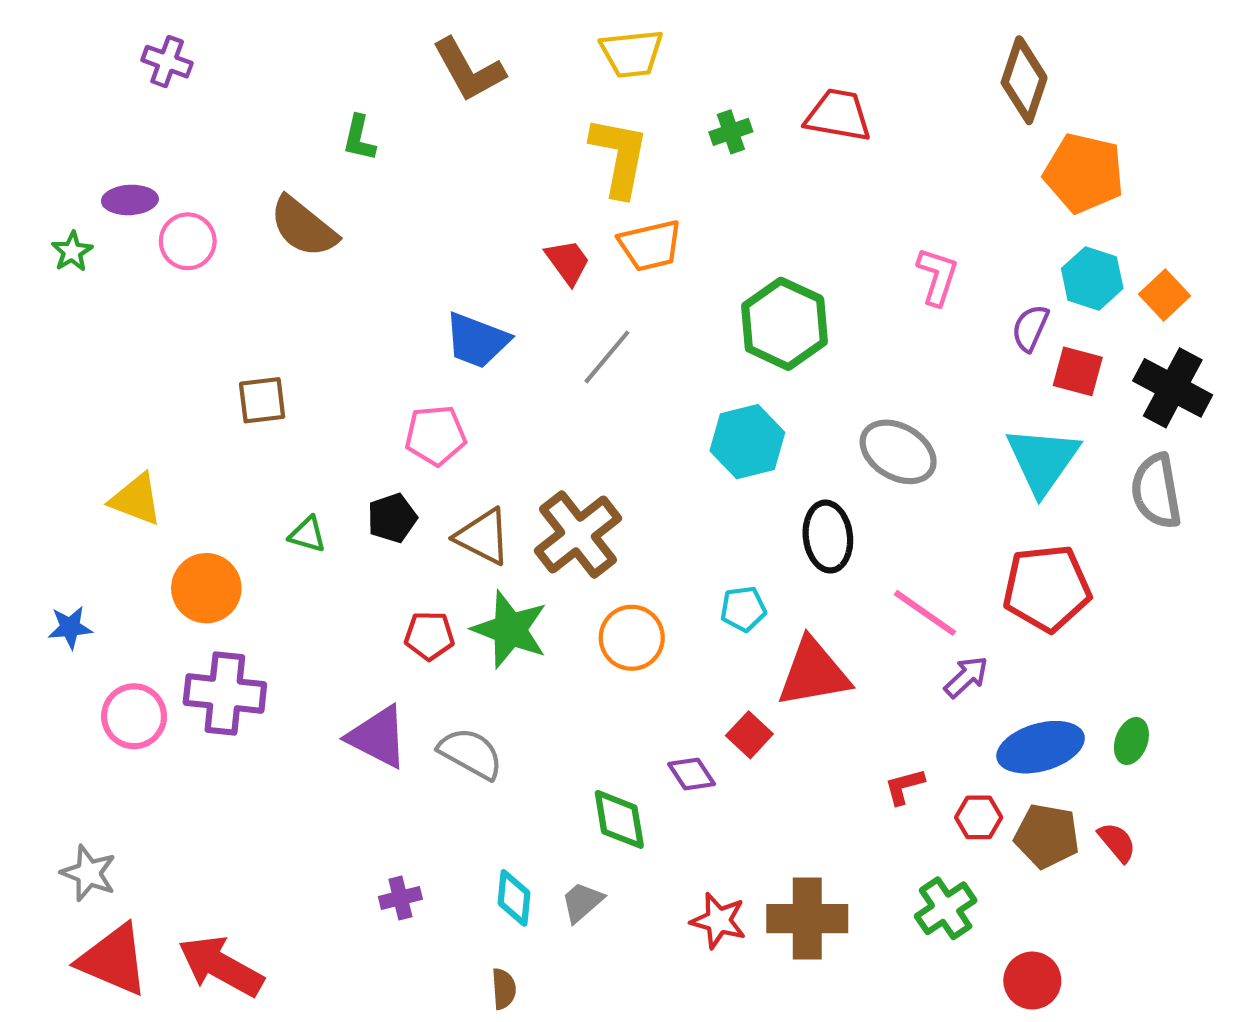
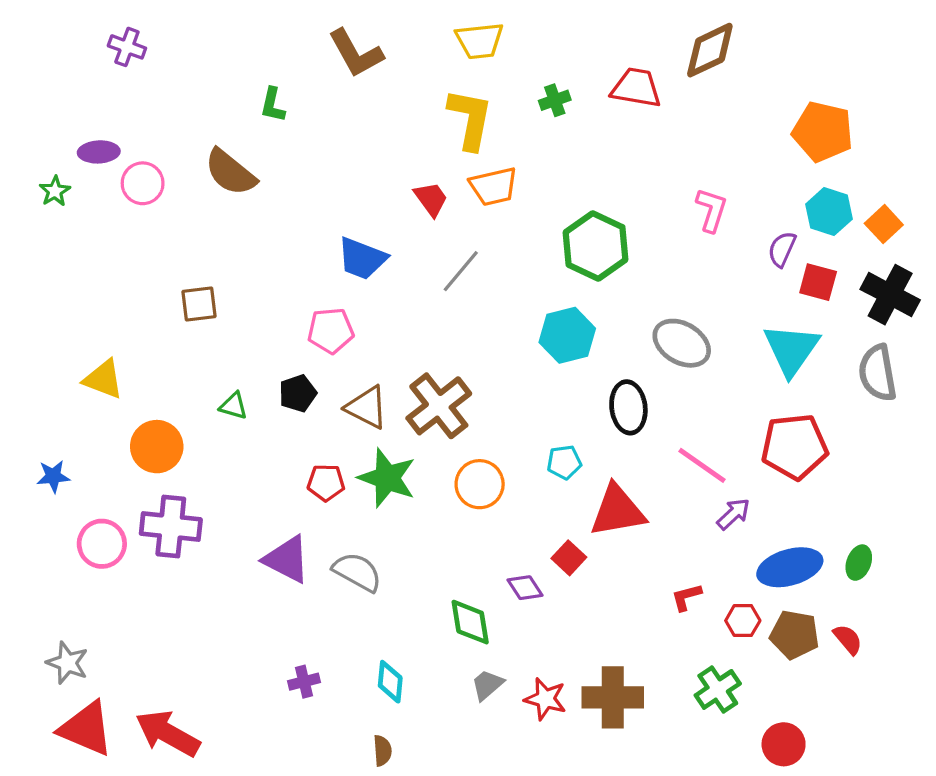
brown diamond: (1024, 80) -> (710, 50), moved, turned 46
gray trapezoid: (582, 902) -> (487, 685), moved

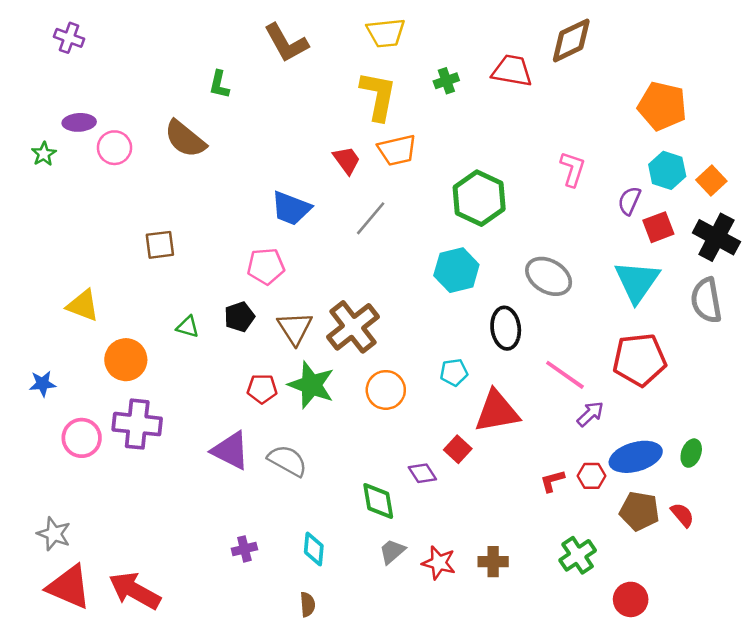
purple cross: (127, 47) -> (69, 38), moved
red square: (818, 282) -> (658, 227), turned -36
brown triangle: (367, 407) -> (295, 328), turned 30
red hexagon: (743, 621) -> (591, 476), moved
brown cross: (613, 697) -> (493, 562), size x0.6

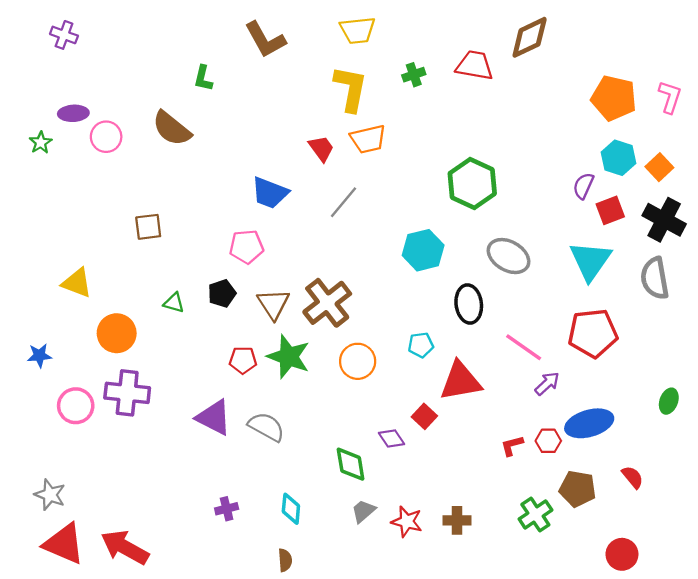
pink L-shape: (573, 169) -> (670, 97), moved
green hexagon: (479, 198) -> (472, 183), moved
green ellipse: (691, 453) -> (669, 401), moved
brown pentagon: (639, 511) -> (578, 489), moved
red circle: (631, 599) -> (622, 554), moved

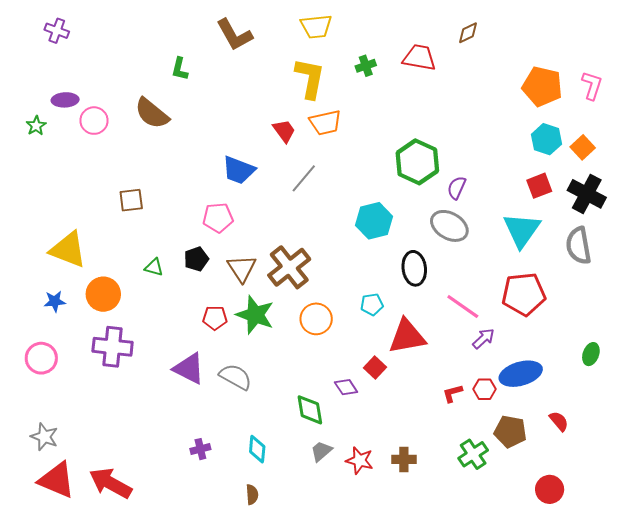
brown diamond: (530, 37) -> (468, 33), size x0.6
purple semicircle: (583, 186) -> (457, 188), moved
yellow triangle: (77, 283) -> (68, 250), size x1.4
blue star: (39, 355) -> (55, 301), moved
pink circle: (76, 406) -> (41, 358), moved

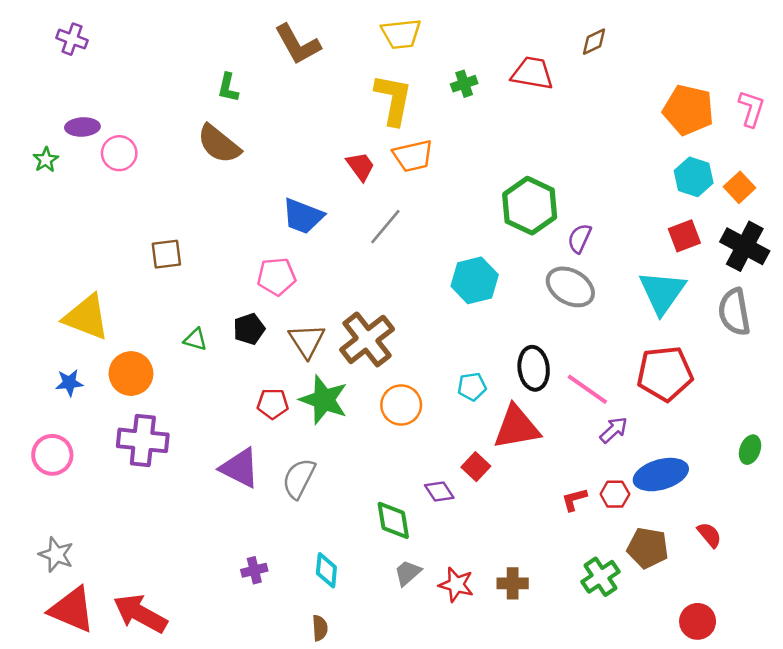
brown semicircle: (152, 113) -> (219, 144), moved
black ellipse: (414, 268) -> (534, 368), moved
gray semicircle: (236, 377) -> (299, 478), turned -92

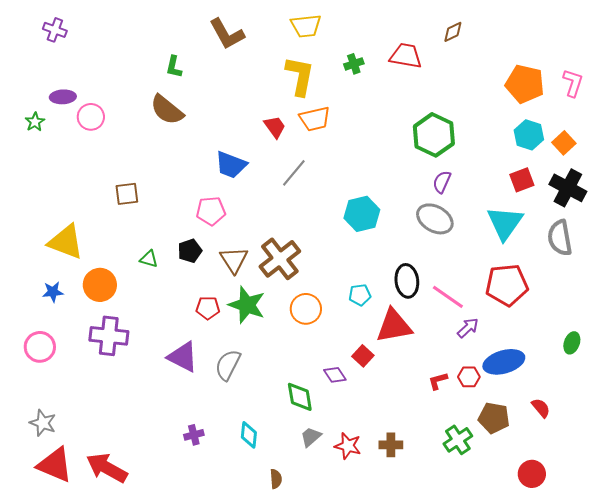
green hexagon: (530, 206) -> (434, 135), moved
brown semicircle: (320, 628) -> (276, 479), moved

